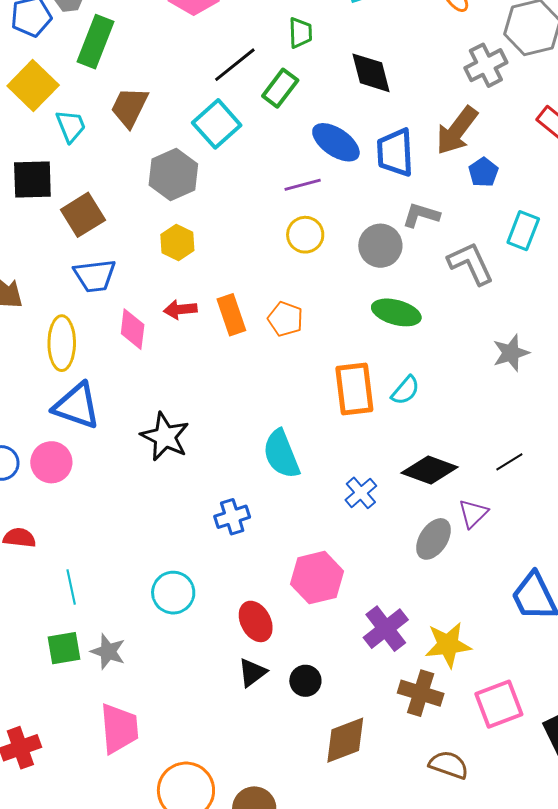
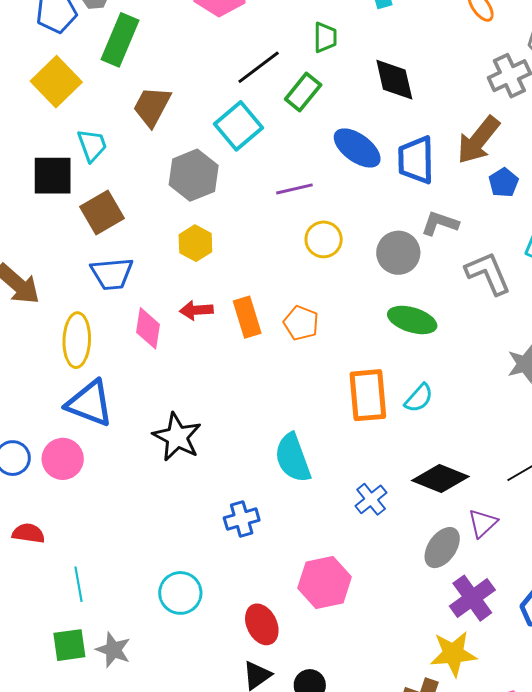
cyan trapezoid: (71, 126) -> (92, 145), moved
purple line: (303, 185) -> (294, 189), moved
purple cross: (386, 629) -> (472, 598), moved

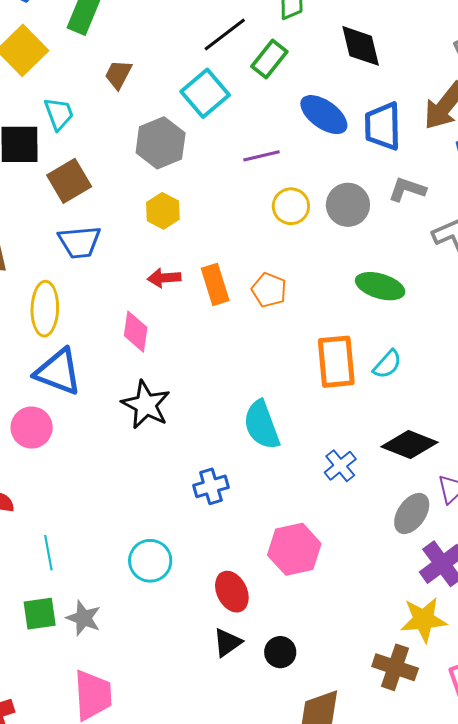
brown trapezoid: (152, 106) -> (118, 74), size x0.7
gray circle: (398, 253) -> (348, 205), moved
pink diamond: (148, 328) -> (136, 332), moved

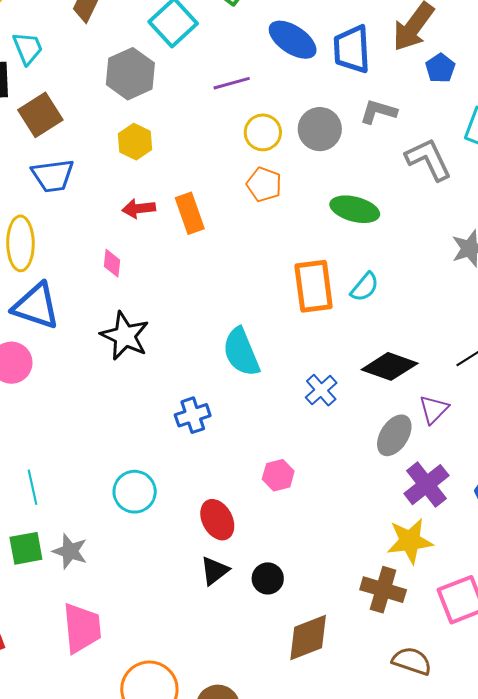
orange pentagon: (269, 290) -> (264, 184), moved
pink diamond: (136, 332) -> (112, 263), size x0.7
pink hexagon: (294, 549) -> (278, 475), size x0.6

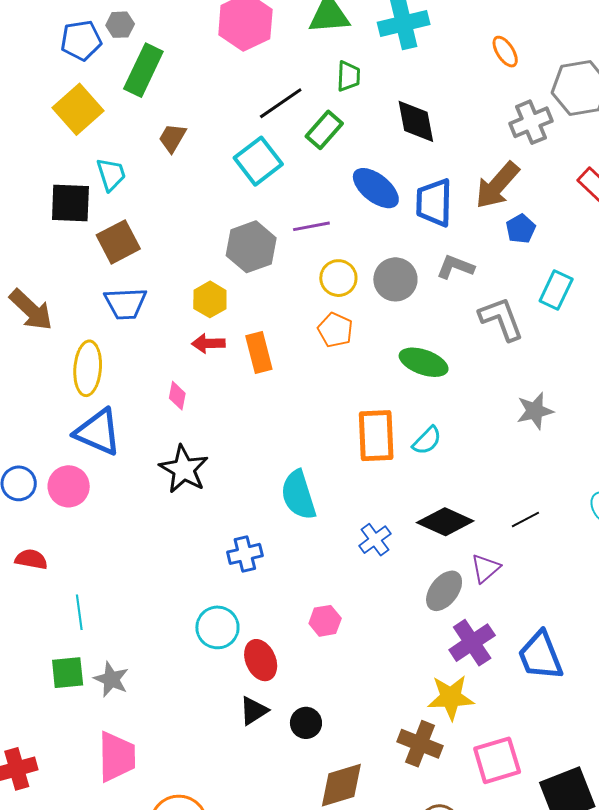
gray hexagon: (130, 74) -> (251, 247), moved
yellow hexagon: (135, 142) -> (210, 299), moved
cyan circle: (135, 492) -> (217, 627), moved

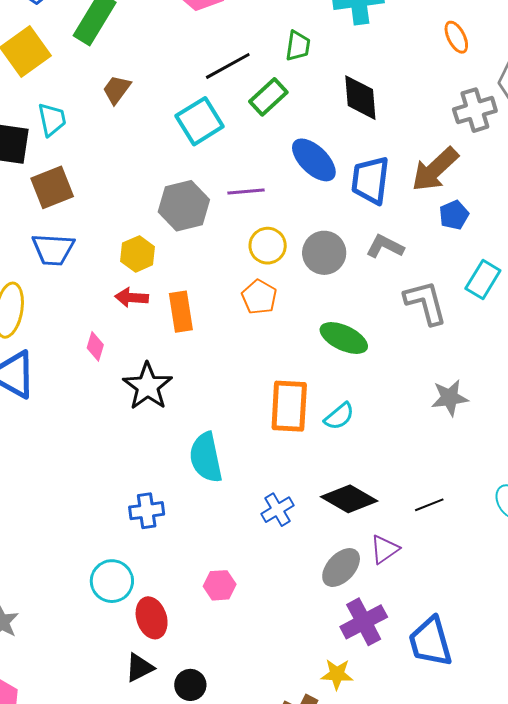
black star: (184, 469) -> (148, 386), moved
yellow star: (451, 697) -> (337, 674), size x0.7

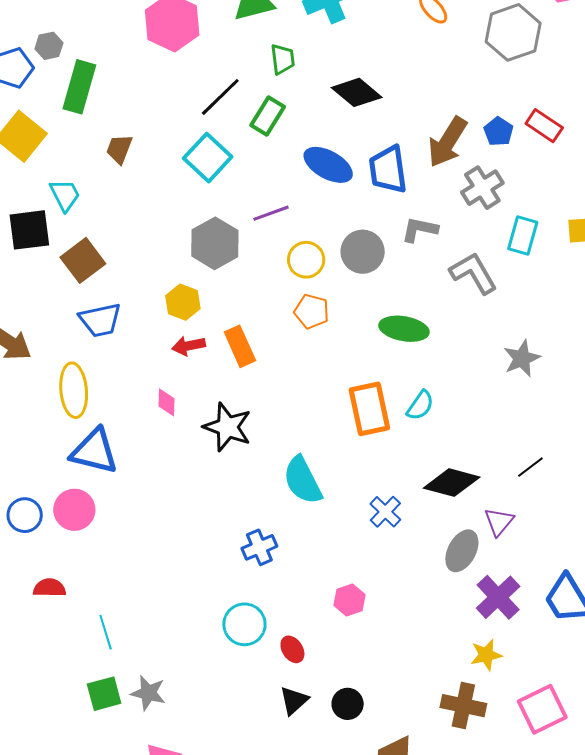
black diamond: (360, 98) -> (357, 92), turned -30
gray cross: (475, 110) -> (482, 188), moved
blue pentagon: (454, 215) -> (499, 132), moved
red ellipse: (152, 618) -> (292, 649), size x0.7

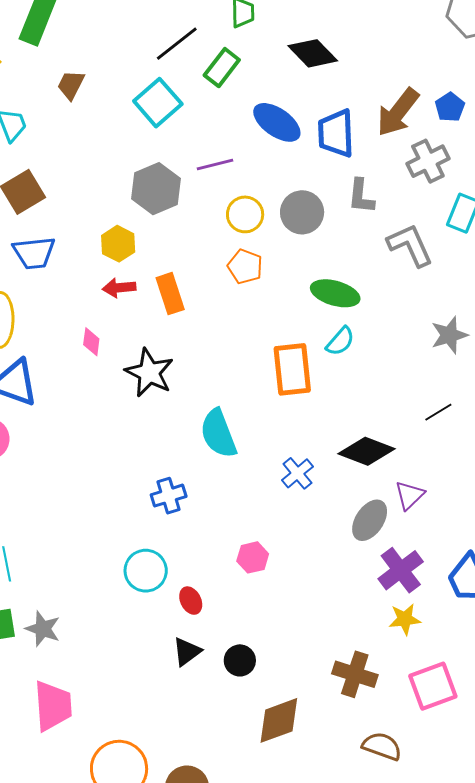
gray L-shape: (420, 230) -> (361, 196), turned -102
cyan semicircle: (420, 405) -> (340, 341), moved
black line: (530, 467) -> (438, 412), moved
yellow star: (486, 655) -> (405, 619), moved

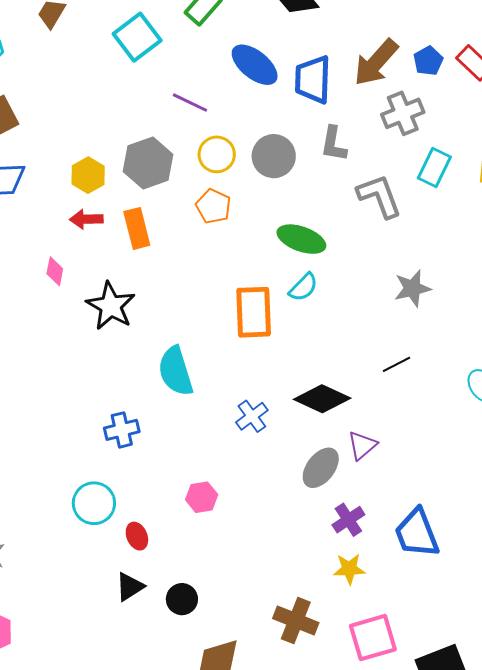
purple line: (215, 165) -> (190, 103), turned 36
gray hexagon: (156, 189) -> (148, 163), moved
purple cross: (401, 570) -> (348, 520), size x0.7

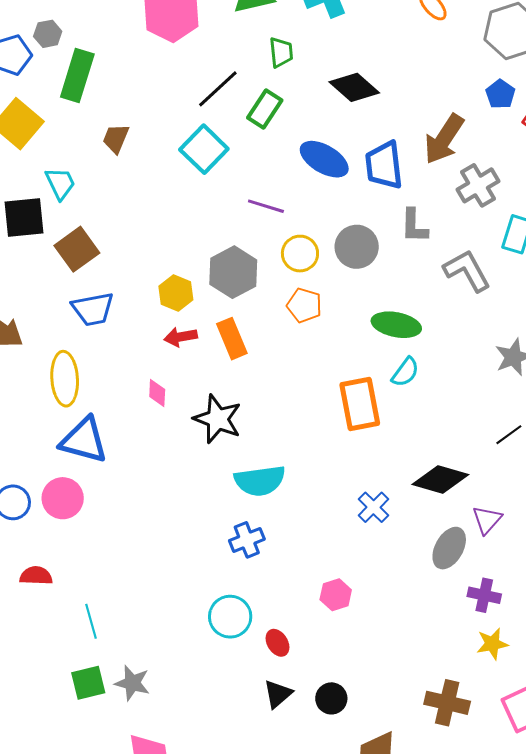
blue pentagon: (428, 61) -> (500, 94), moved
cyan semicircle: (176, 371) -> (260, 481), moved, turned -72
purple cross: (348, 520) -> (484, 595), turned -36

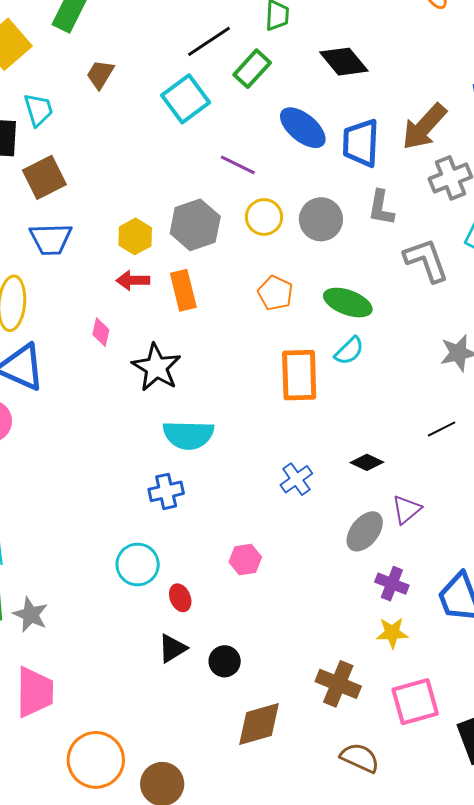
orange pentagon: (304, 305) -> (275, 293), moved
black diamond: (440, 480) -> (367, 462), size x0.6

